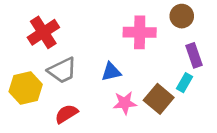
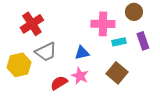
cyan rectangle: (184, 83) -> (119, 42), moved, turned 48
pink star: (125, 103) -> (80, 76), moved, turned 30
red semicircle: (66, 114) -> (59, 83), moved

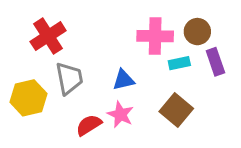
brown circle: (134, 12) -> (197, 32), moved
gray trapezoid: (46, 52) -> (69, 78), turned -75

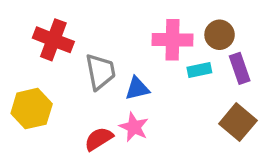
red cross: (48, 36) -> (53, 40), turned -36
gray trapezoid: (69, 78) -> (100, 72), moved
brown square: (176, 110) -> (238, 122), moved

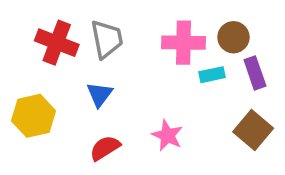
gray trapezoid: (100, 72) -> (107, 39), moved
blue triangle: (137, 88) -> (100, 94), moved, turned -40
pink star: (134, 127) -> (167, 135), moved

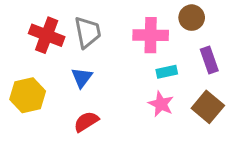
brown circle: (233, 37) -> (192, 18), moved
cyan rectangle: (212, 75) -> (167, 72), moved
pink star: (167, 135) -> (161, 104), moved

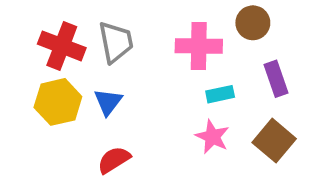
yellow hexagon: (28, 95) -> (58, 102), moved

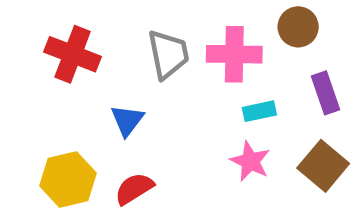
gray trapezoid: (116, 42) -> (168, 54), moved
yellow hexagon: (58, 102) -> (68, 180), moved

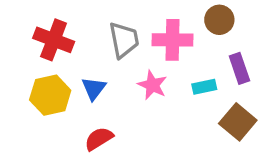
cyan rectangle: (259, 111) -> (204, 87), moved
pink star: (250, 161) -> (152, 85), moved
yellow hexagon: (68, 180) -> (50, 95), moved

